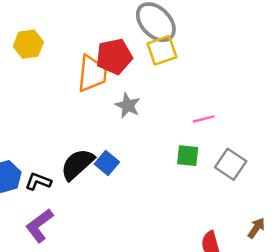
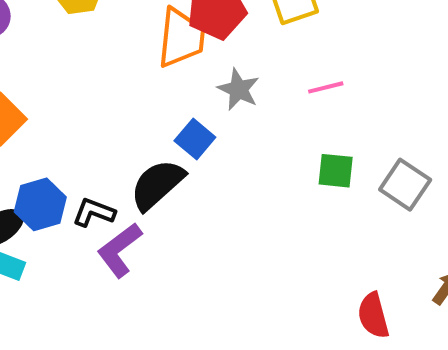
pink line: (204, 119) -> (326, 87), moved
blue square: (107, 163) -> (195, 139), moved
purple L-shape: (39, 226) -> (120, 250), moved

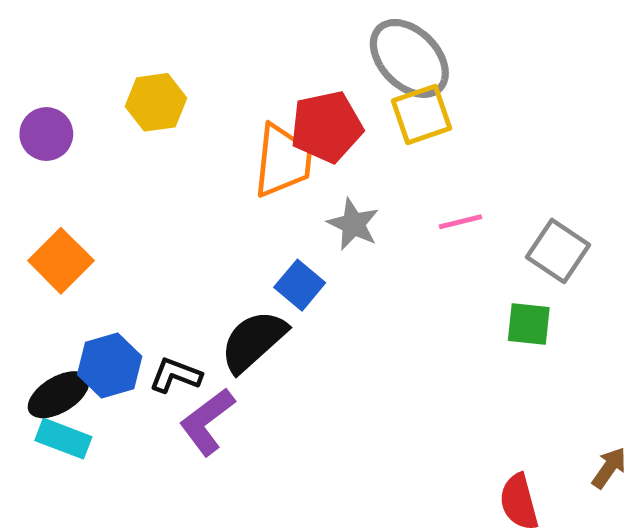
green square: (336, 171) -> (529, 324), moved
gray square: (405, 185) -> (558, 251), moved

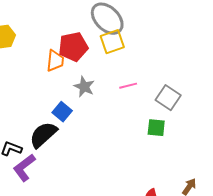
orange trapezoid: (283, 161) -> (55, 61), size x0.7

